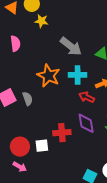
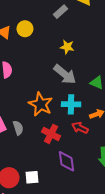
yellow star: (41, 21) -> (67, 47), moved
purple diamond: (86, 123) -> (67, 161), moved
red cross: (62, 133) -> (51, 134), moved, turned 30

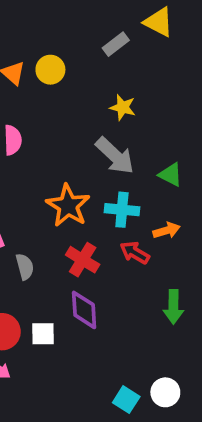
gray semicircle: (18, 128) -> (25, 267), moved
purple diamond: (67, 161) -> (84, 310), moved

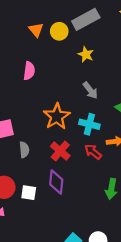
gray rectangle: (116, 44) -> (86, 19), moved, size x1.6
yellow star: (123, 107) -> (86, 54), moved
gray arrow: (115, 156) -> (90, 90), size x0.7

